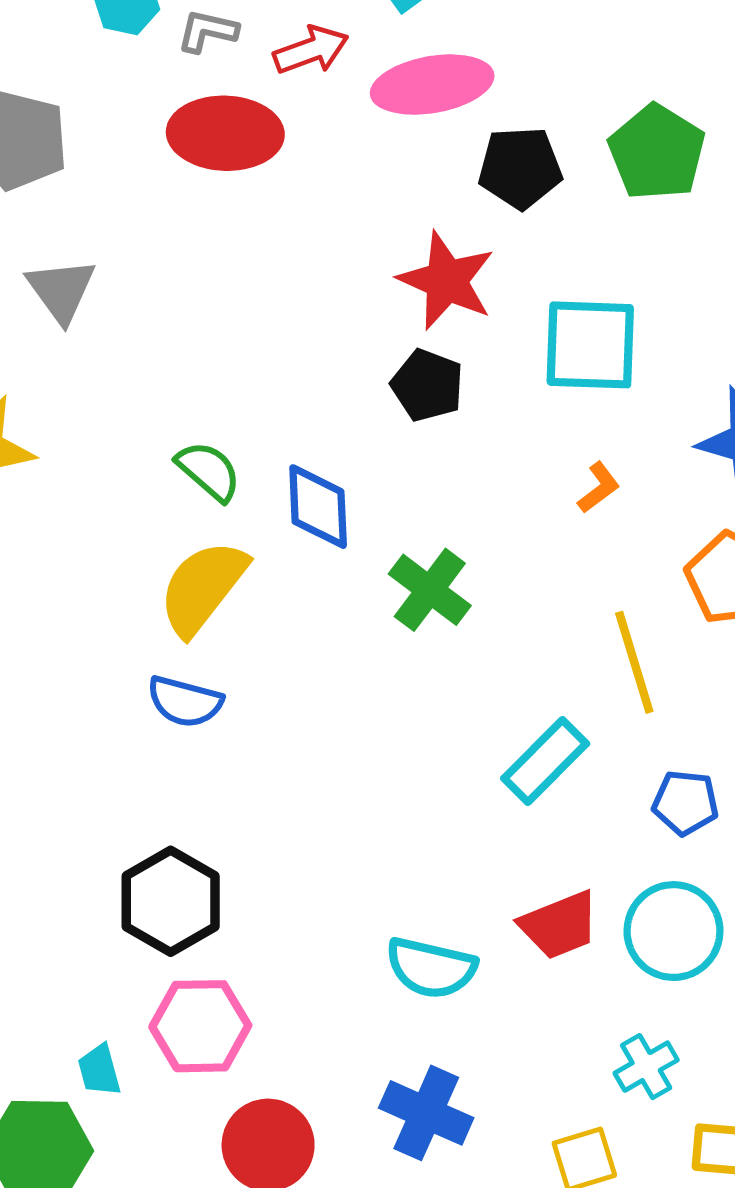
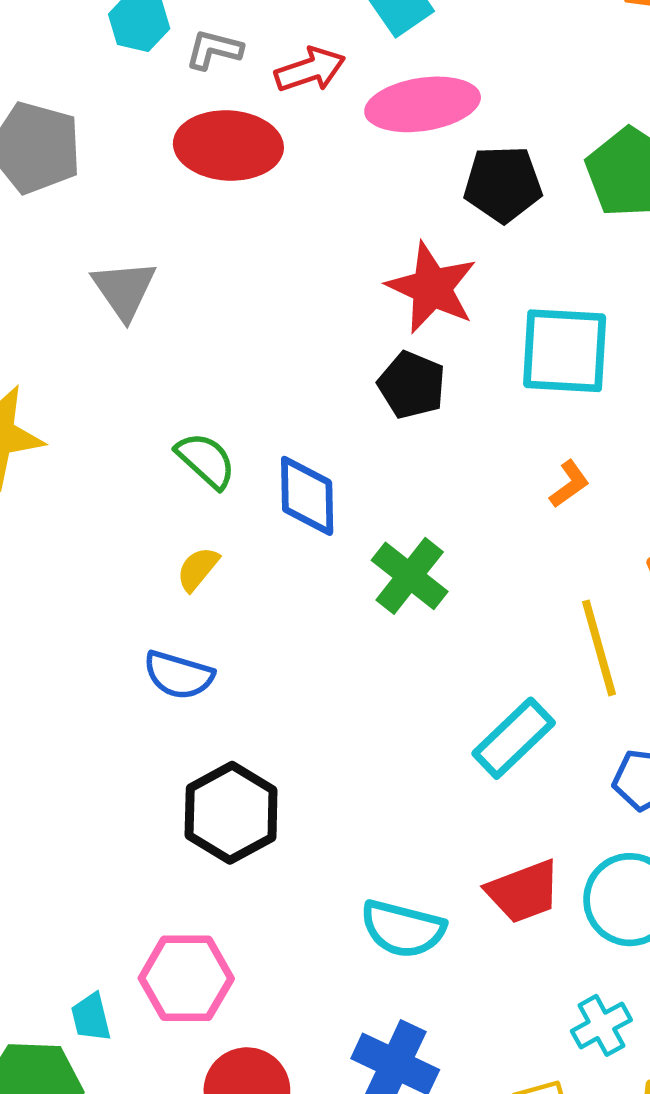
gray triangle: (61, 290) -> (124, 290), moved
yellow semicircle: (203, 587) -> (198, 569), size x0.5
black hexagon: (171, 901) -> (231, 813), moved

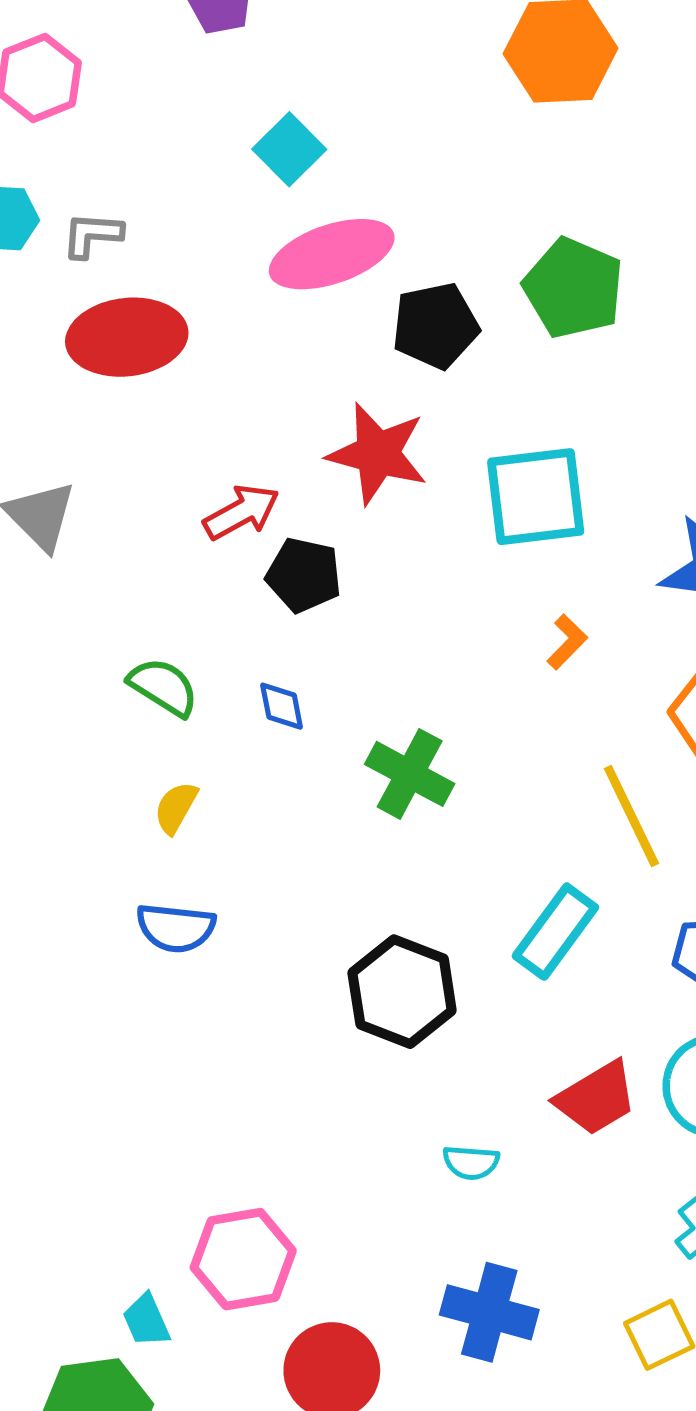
red arrow: (310, 70) -> (241, 512), moved
black pentagon: (412, 385) -> (304, 575), moved
blue diamond: (307, 496) -> (282, 706), size x0.6
black hexagon: (231, 813) -> (402, 992), moved
cyan semicircle: (403, 929) -> (471, 1162), size x0.6

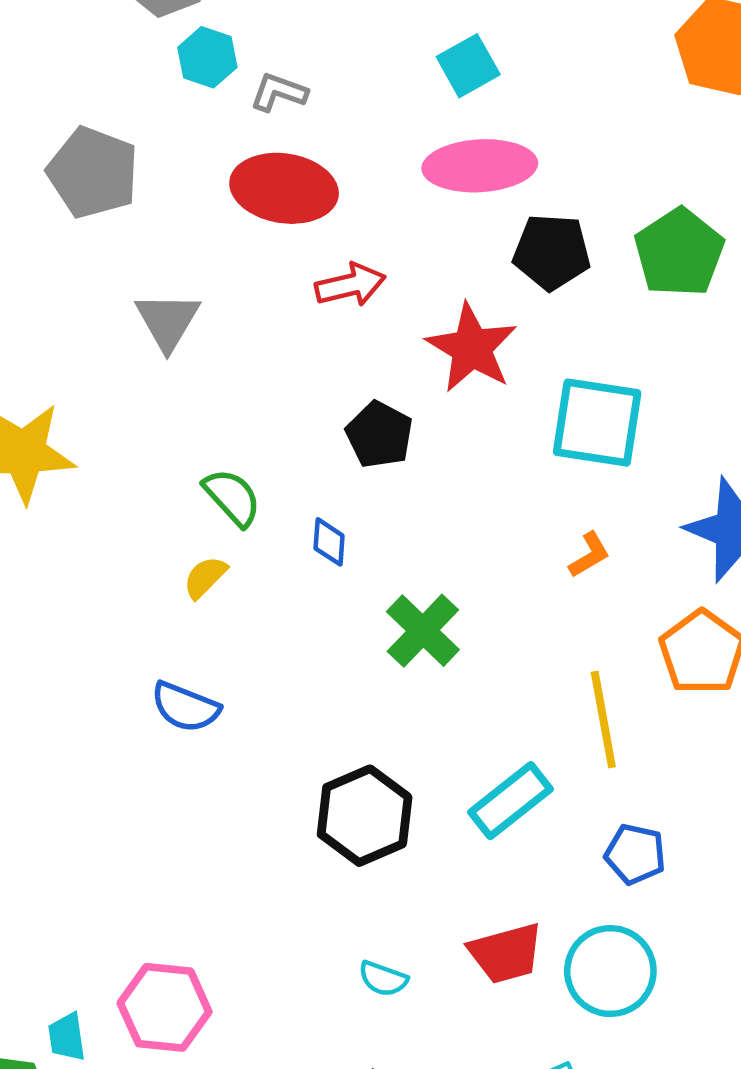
red arrow: (241, 512) -> (350, 285), moved
yellow semicircle: (176, 808) -> (205, 577), moved

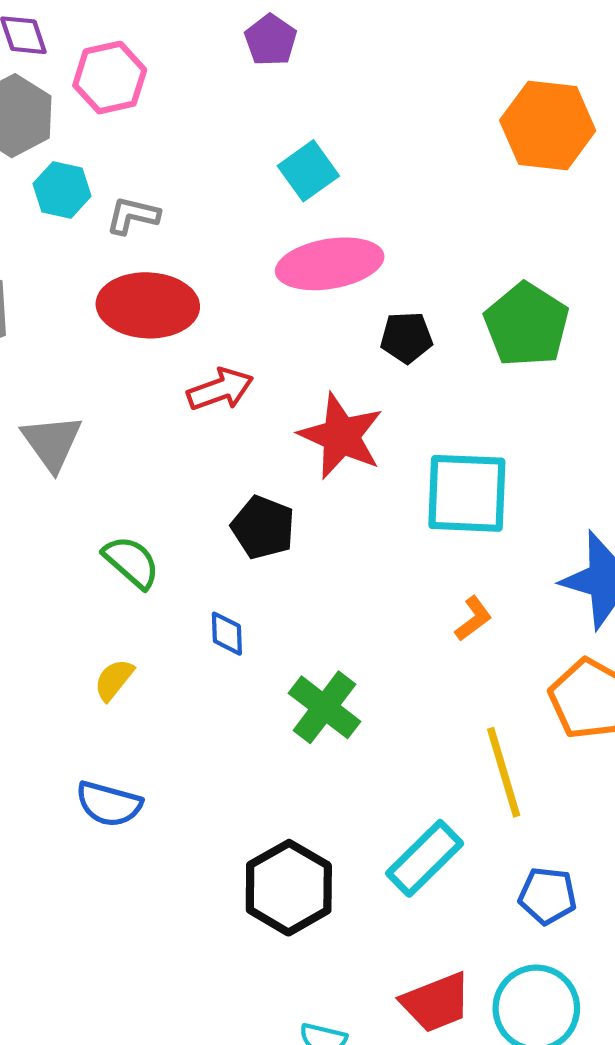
black pentagon: (552, 252) -> (406, 337), size x0.7
green semicircle: (232, 497) -> (131, 562), moved

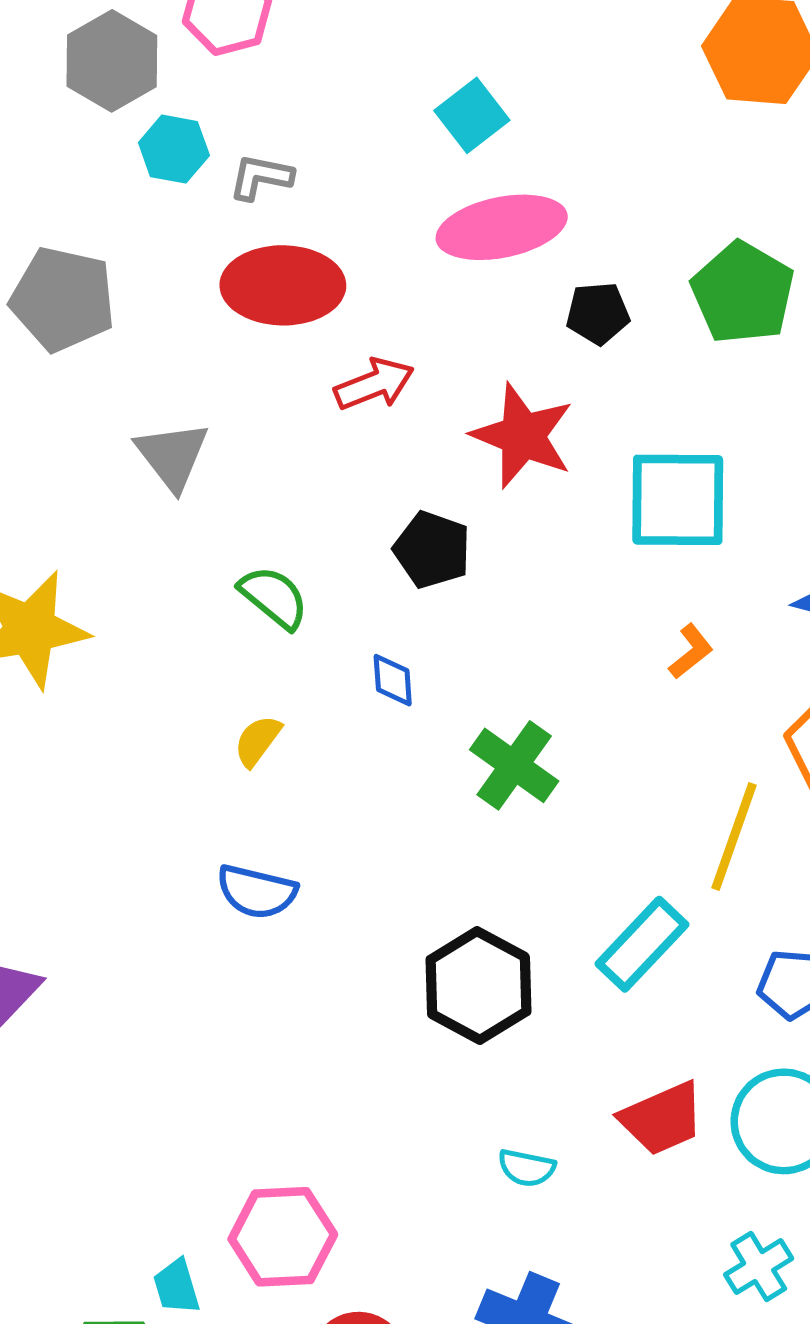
yellow line: (504, 772) -> (734, 836), turned 38

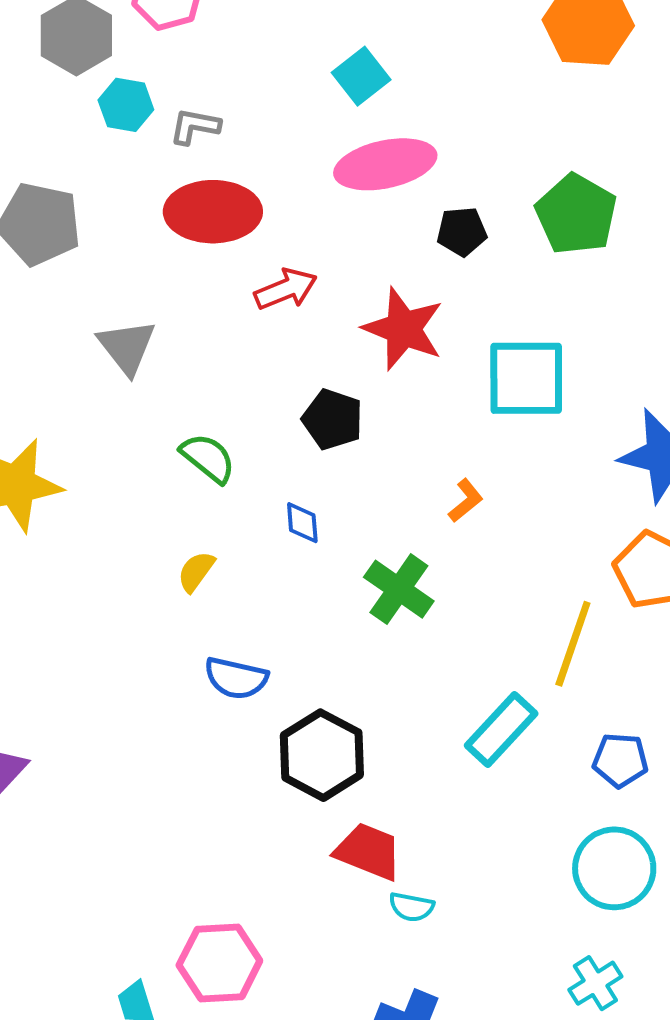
orange L-shape: (691, 651) -> (466, 501), moved
blue semicircle: (257, 892) -> (236, 678), moved
black hexagon: (478, 986) -> (322, 755), moved
red trapezoid: (662, 1118) -> (368, 851), moved, turned -134

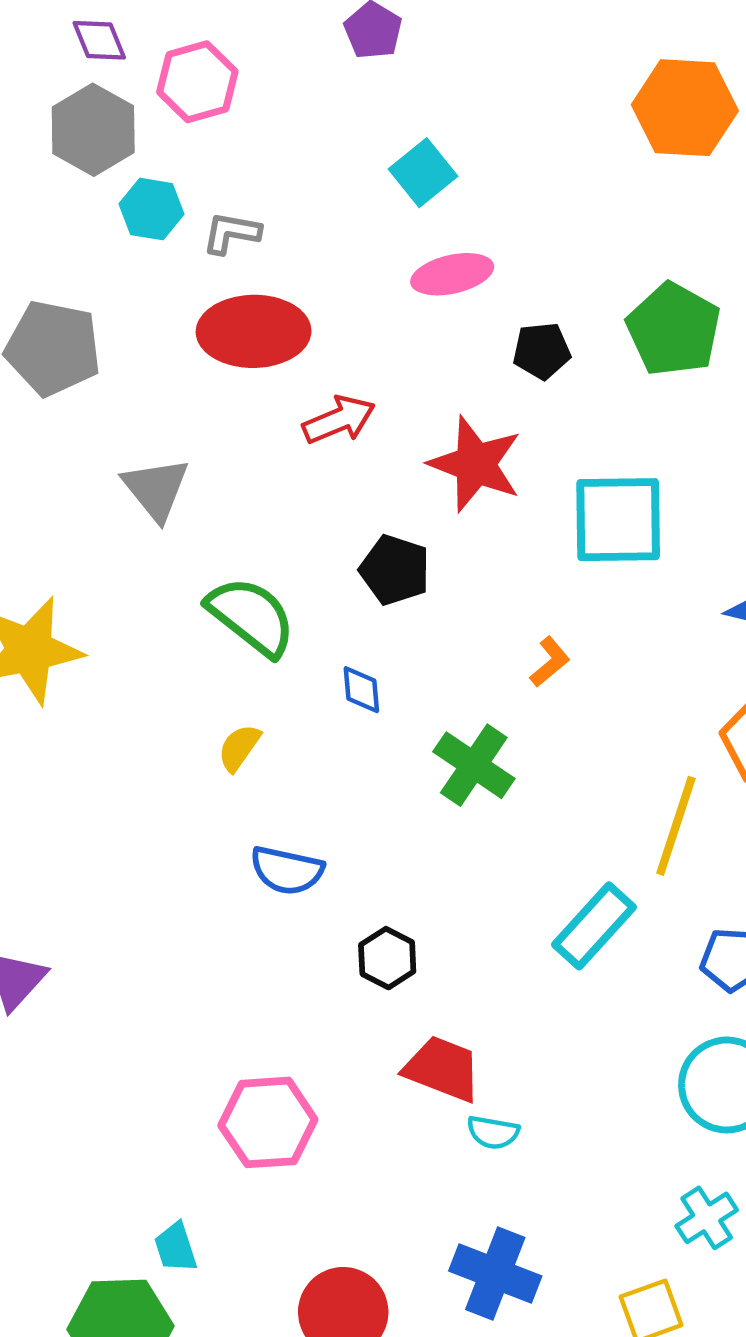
pink ellipse: (385, 164) -> (452, 274), size x0.7
green semicircle: (208, 458) -> (251, 616), size x1.4
black hexagon: (322, 755) -> (387, 958), size x0.6
pink hexagon: (219, 963) -> (268, 1122), moved

